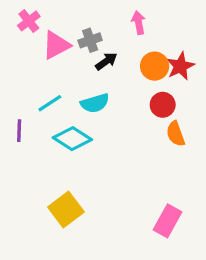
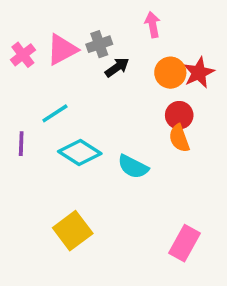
pink cross: (29, 21) -> (23, 55), moved
cyan semicircle: (95, 103) -> (133, 167), moved, turned 44
orange semicircle: (176, 134) -> (179, 138), moved

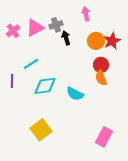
black arrow: (117, 67) -> (66, 38), turned -72
cyan diamond: (80, 152) -> (45, 86), turned -40

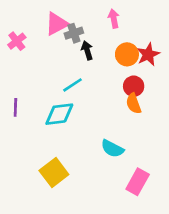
pink triangle: (35, 28) -> (57, 24), moved
cyan line: (31, 64) -> (73, 85), moved
cyan semicircle: (75, 94) -> (112, 149), moved

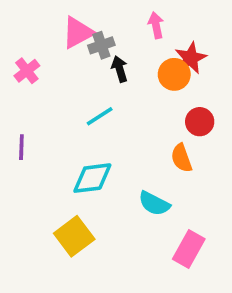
pink cross: (17, 41) -> (27, 71), moved
red star: (148, 54) -> (191, 58), moved
red circle: (134, 86) -> (200, 122), moved
orange semicircle: (134, 103) -> (181, 158), moved
cyan diamond: (59, 114) -> (92, 178), moved

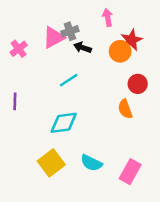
pink triangle: (78, 33) -> (54, 38), moved
black arrow: (120, 69) -> (83, 48), turned -54
cyan semicircle: (154, 204) -> (91, 163), moved

